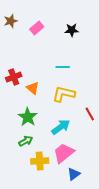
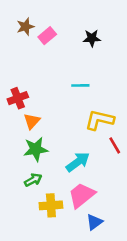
brown star: (11, 21) -> (25, 27), moved
orange triangle: (33, 88) -> (32, 121), moved, turned 32
yellow L-shape: (64, 94) -> (99, 120), moved
green star: (28, 117) -> (36, 149), turned 30

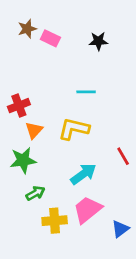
pink rectangle: (47, 36) -> (50, 38), turned 66
yellow L-shape: (99, 120) -> (74, 129), moved
green star: (36, 149) -> (23, 160), moved
blue triangle: (94, 222) -> (120, 229), moved

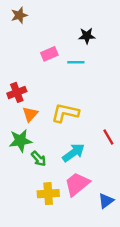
brown star: (27, 29) -> (19, 15), moved
pink rectangle: (50, 38) -> (49, 54), moved, turned -49
cyan line: (86, 92) -> (76, 62), moved
green arrow: (35, 193) -> (39, 159), moved, turned 77

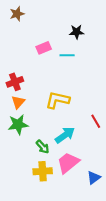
orange triangle: (30, 114) -> (18, 102), moved
green arrow: (39, 159) -> (43, 147), moved

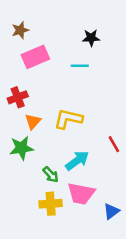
brown star: (17, 14) -> (20, 30), moved
pink rectangle: (44, 48) -> (35, 57), moved, size x1.5
orange triangle: (18, 102) -> (33, 121), moved
pink trapezoid: (68, 163) -> (81, 194), turned -130

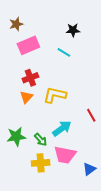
cyan line: (80, 66) -> (64, 52), turned 32
red cross: (18, 97) -> (30, 78), moved
green star: (21, 148) -> (16, 137), moved

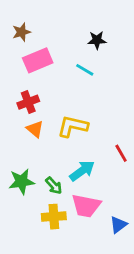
red cross: (30, 78) -> (28, 102), moved
orange triangle: (26, 97) -> (35, 129), turned -32

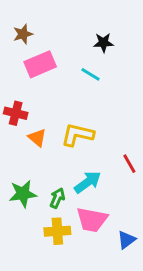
red cross: (28, 102) -> (16, 113), moved, turned 35
green arrow: (54, 186) -> (57, 198), turned -114

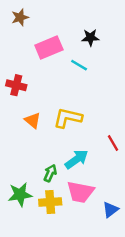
brown star: (23, 34) -> (20, 17), moved
pink rectangle: (40, 64) -> (49, 48), moved
red cross: (16, 113) -> (16, 85), moved
green star: (23, 194) -> (20, 195), moved

